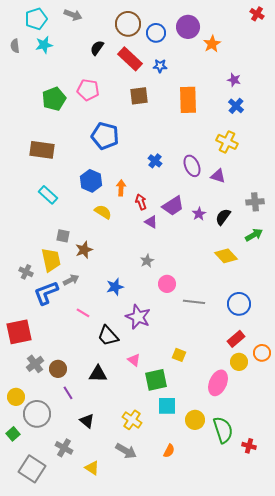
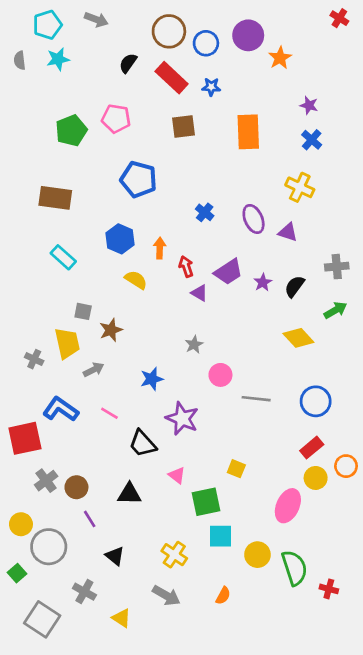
blue L-shape: (46, 293) -> (61, 409), moved, turned 56

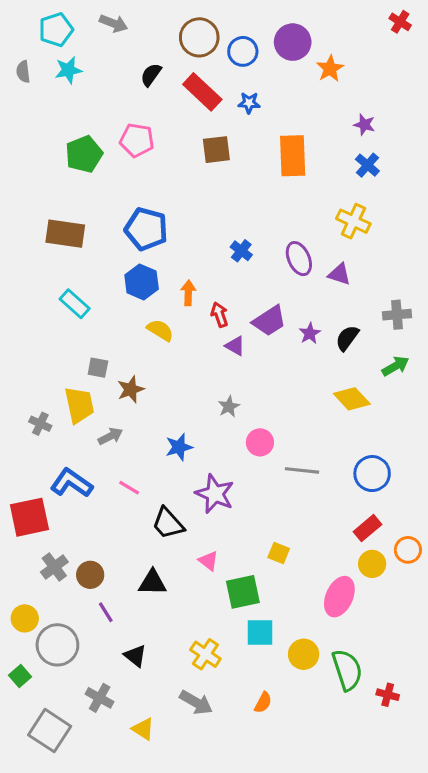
blue pentagon: (139, 179) -> (146, 229), moved

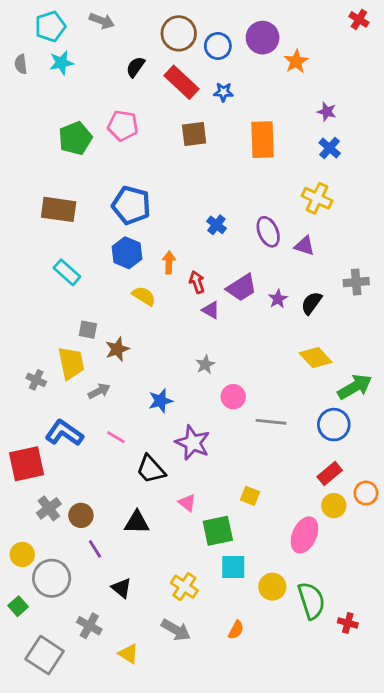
green arrow: (395, 366) -> (355, 387), moved, size x1.4

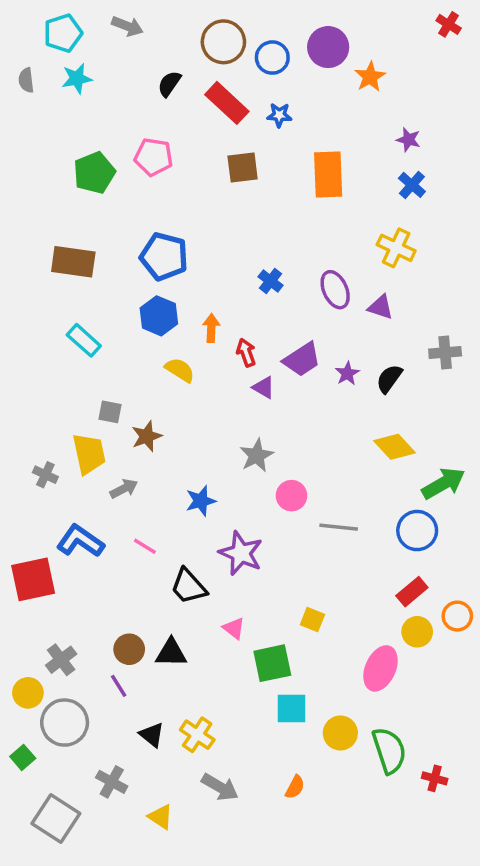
gray star: (205, 364) -> (257, 455), size x1.4
gray cross: (49, 508) -> (61, 660), moved
brown circle: (81, 515) -> (129, 649), moved
yellow cross: (184, 587) -> (197, 735), moved

